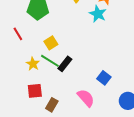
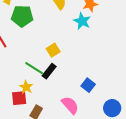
yellow square: (51, 43) -> (53, 50), moved
yellow star: (33, 64) -> (26, 87), moved

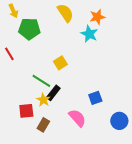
black rectangle: (49, 71) -> (53, 93), moved
blue square: (88, 85) -> (95, 98), turned 32
yellow star: (26, 87) -> (43, 100), moved

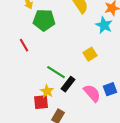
yellow square: (60, 63) -> (90, 54), moved
yellow star: (43, 100) -> (47, 91), moved
pink semicircle: (77, 118) -> (92, 93), moved

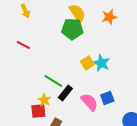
green pentagon: (44, 20) -> (72, 29), moved
cyan star: (104, 25) -> (101, 63), moved
red line: (24, 45) -> (23, 45), moved, turned -32

